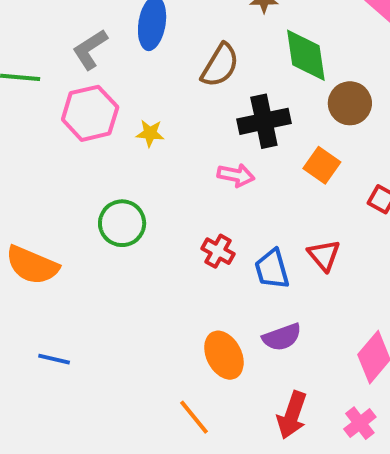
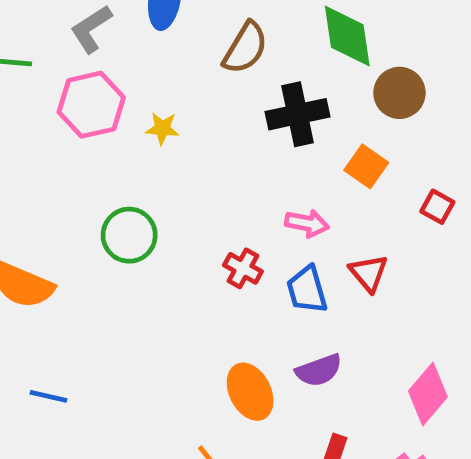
pink arrow: (236, 175) -> (307, 223), moved

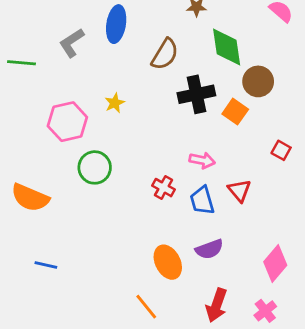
pink hexagon: (91, 105) -> (67, 122), moved
yellow star: (162, 128) -> (115, 103), turned -30
orange square: (366, 166) -> (235, 112), moved

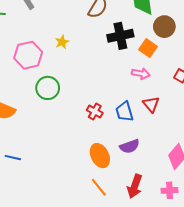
pink arrow: (202, 160) -> (141, 74), moved
red cross: (163, 188) -> (95, 112), moved
orange line: (146, 307) -> (99, 187), moved
pink cross: (265, 311) -> (169, 190), turned 35

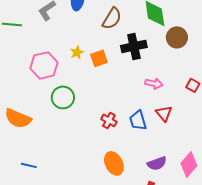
orange square: (148, 48) -> (99, 58), moved, turned 36
purple semicircle: (130, 146) -> (157, 163), moved

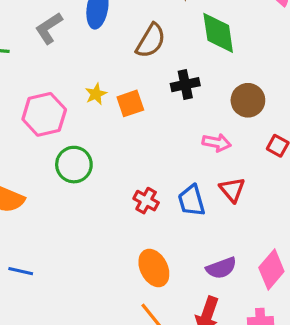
brown circle: (177, 37) -> (248, 100), moved
black cross: (134, 46) -> (185, 85), size x0.7

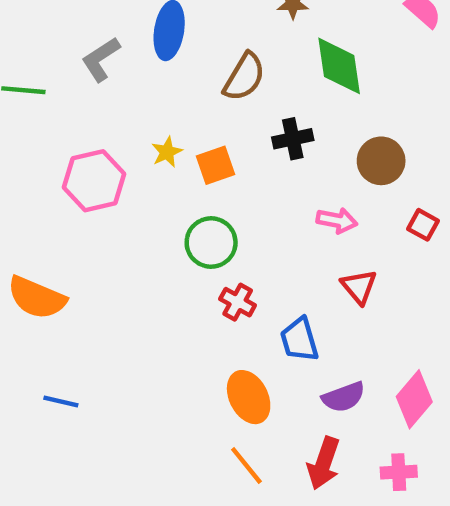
green circle: (74, 165) -> (211, 243), moved
blue trapezoid: (191, 201) -> (299, 340), moved

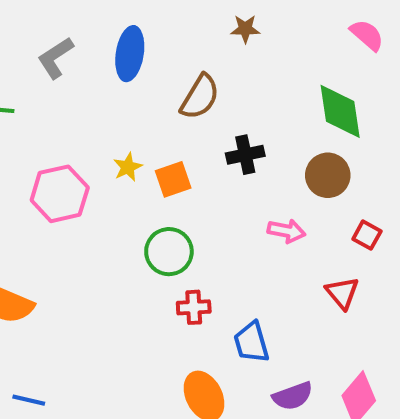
gray L-shape: (101, 59) -> (56, 58), moved
green diamond: (339, 66) -> (340, 111), moved
red triangle: (359, 287) -> (342, 293), moved
red cross: (238, 302) -> (194, 307), turned -32

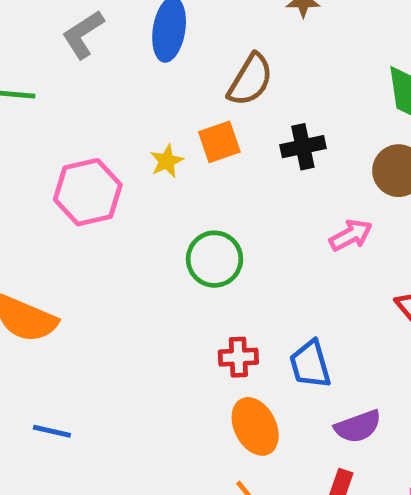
orange square: (173, 179) -> (219, 142), moved
pink arrow: (287, 231) -> (351, 235), turned -39
red cross: (194, 307) -> (238, 357), moved

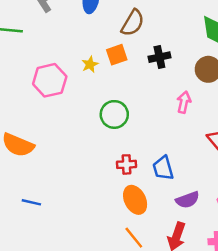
pink arrow: (351, 235) -> (184, 102), turned -50

